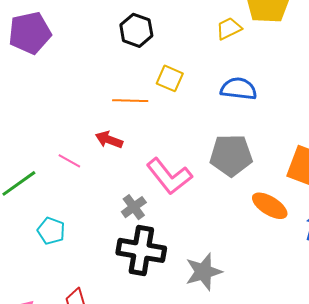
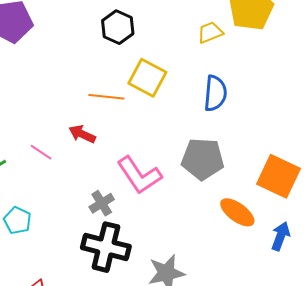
yellow square: (170, 78) -> (147, 78), size x1.4
blue semicircle: (239, 89) -> (215, 93), turned 84

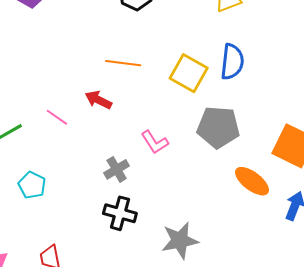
yellow square: (147, 78) -> (189, 73), moved
pink L-shape: (139, 175) -> (155, 142), size x0.6
black cross: (106, 247) -> (120, 213), size x0.7

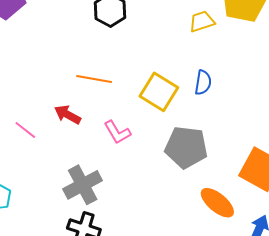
blue semicircle: (232, 62) -> (203, 82), size x0.7
pink L-shape: (155, 142) -> (117, 132), moved
gray cross: (117, 169) -> (83, 185), size x1.5

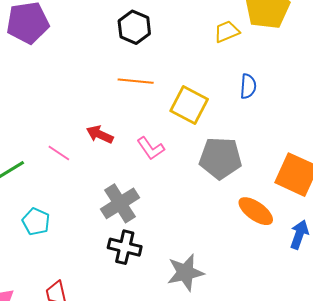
orange line: (94, 79) -> (136, 81), moved
blue semicircle: (203, 82) -> (248, 86), moved

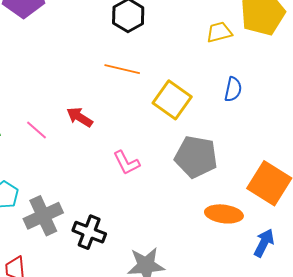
pink L-shape: (151, 148) -> (126, 163), moved
gray cross: (120, 203) -> (43, 216), moved
orange ellipse: (256, 211) -> (224, 214), turned -36

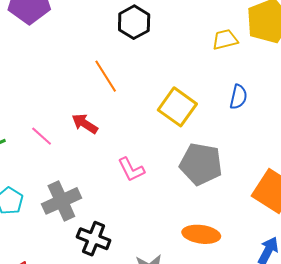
orange line: (122, 69) -> (106, 76), moved, turned 44
orange ellipse: (224, 214) -> (201, 234), moved
gray cross: (43, 216) -> (61, 201), moved

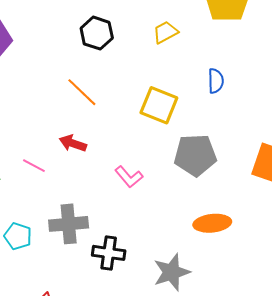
yellow trapezoid: (225, 40) -> (165, 32), moved
gray cross: (61, 201) -> (69, 224), turned 33

